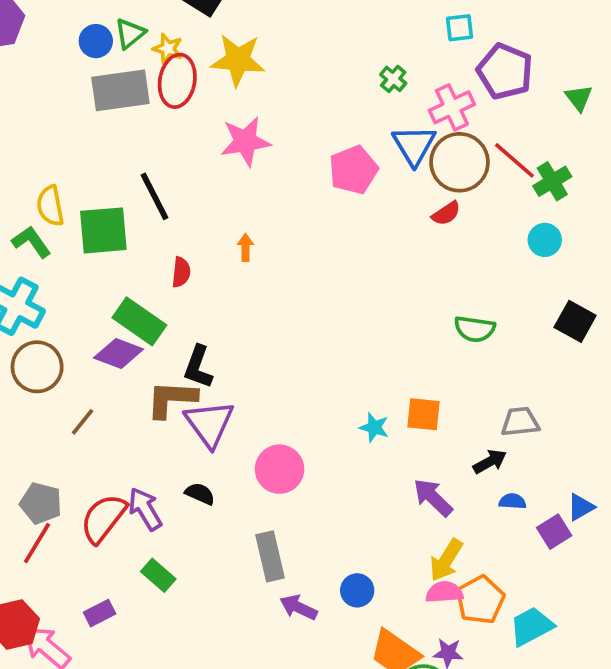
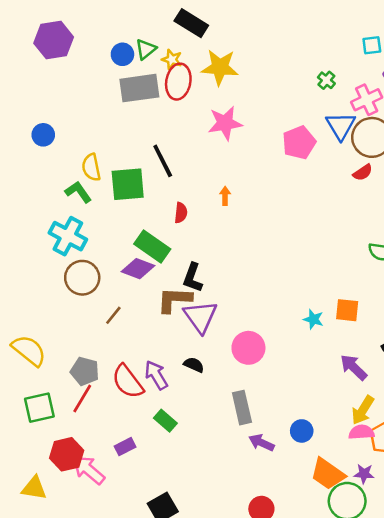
red semicircle: (103, 518) -> (128, 382), turned -75

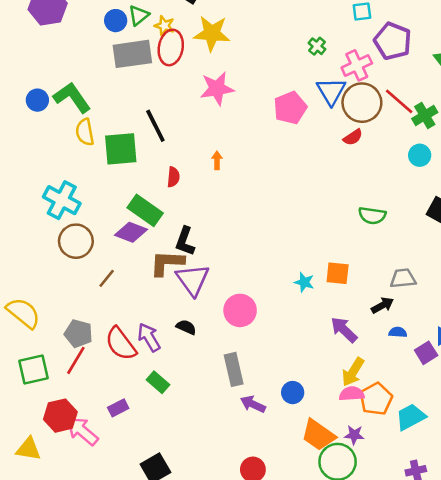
green L-shape: (78, 192) -> (72, 98), moved, size x1.4

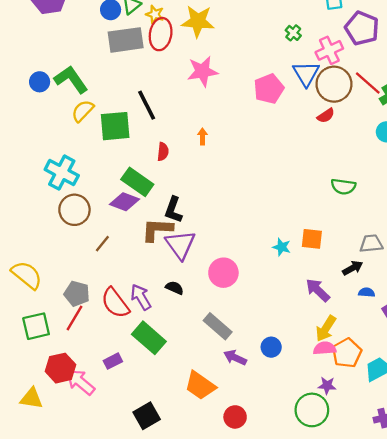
yellow semicircle: (85, 132) -> (83, 111), turned 55
gray rectangle: (234, 369) -> (218, 326), turned -36
green rectangle: (158, 382) -> (149, 338), size x1.6
orange trapezoid: (318, 435) -> (200, 386), moved

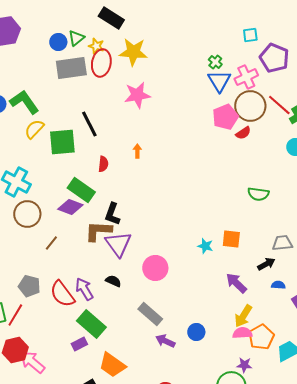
blue triangle: (306, 74) -> (219, 81), moved
pink pentagon: (269, 89) -> (225, 117), moved
red line: (74, 318) -> (15, 315), moved
purple rectangle: (113, 361) -> (79, 344), moved
orange trapezoid: (200, 386) -> (112, 365), moved

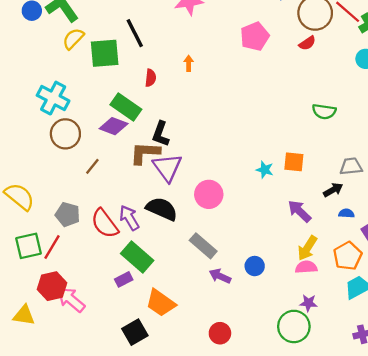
pink pentagon: (225, 117) -> (255, 36), moved
black semicircle: (113, 281) -> (162, 209), size x1.8
orange pentagon: (261, 337) -> (348, 256), moved

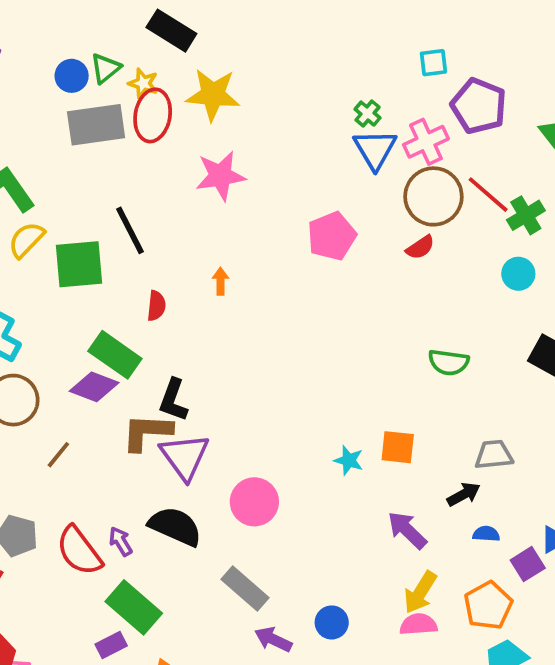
purple arrow: (129, 218) -> (121, 541), size x0.7

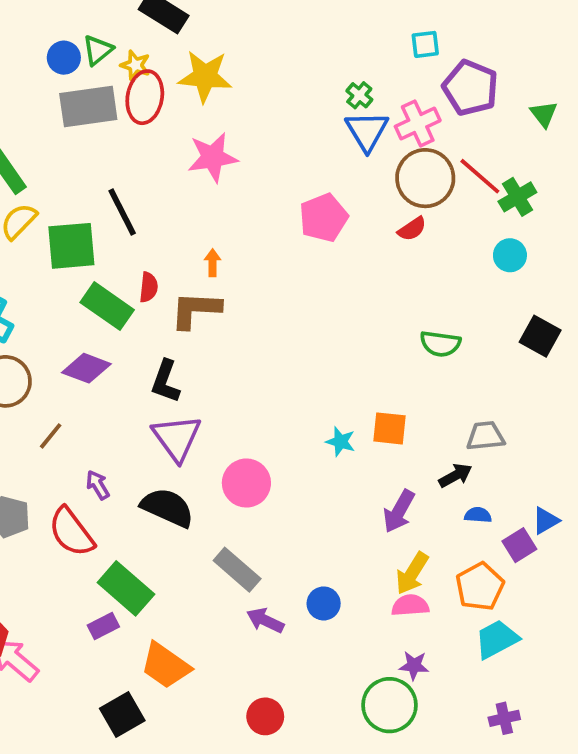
green rectangle: (115, 355) -> (107, 306), moved
brown L-shape: (147, 432) -> (196, 310), moved
purple arrow: (407, 530) -> (399, 511), turned -105
purple arrow: (121, 541) -> (98, 485), moved

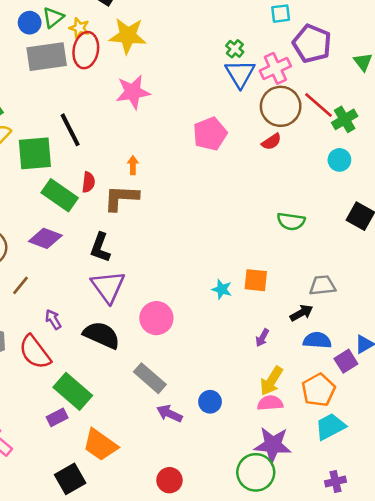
purple arrow: (399, 511) -> (262, 338), size x0.6
blue semicircle: (478, 515) -> (317, 340), size x1.5
purple star: (414, 666) -> (273, 445), size x1.8

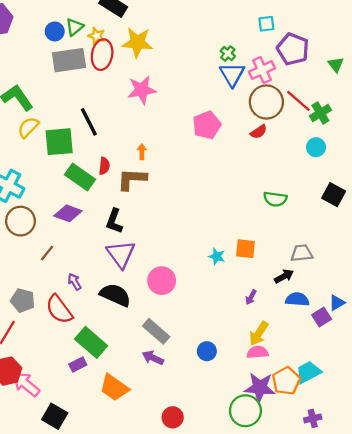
orange pentagon: (319, 390) -> (286, 381), moved
purple arrow: (169, 414) -> (153, 358), moved
black square: (70, 479) -> (55, 416), moved, turned -30

